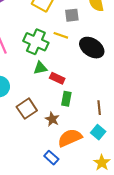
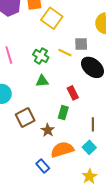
gray square: (72, 15) -> (81, 44), moved
green cross: (36, 42) -> (41, 56), size x0.7
red rectangle: (57, 78) -> (73, 93), moved, turned 32

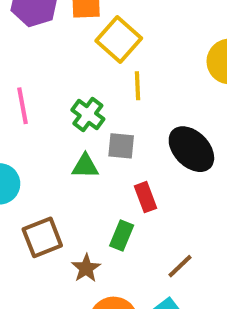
gray square: (81, 44) -> (121, 146), moved
yellow line: (65, 53) -> (137, 86), moved, turned 56
brown line: (93, 124) -> (180, 266), turned 40

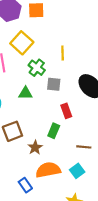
yellow square: (119, 40) -> (22, 43), moved
green triangle: (85, 166) -> (25, 93), moved
brown line: (180, 266) -> (84, 147), turned 48

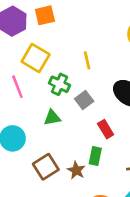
gray square: (54, 84) -> (84, 100), turned -32
brown star: (35, 148) -> (76, 170), moved

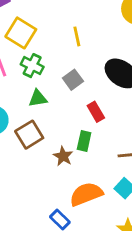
green cross: (59, 84) -> (32, 66), moved
brown square: (46, 167) -> (29, 135), moved

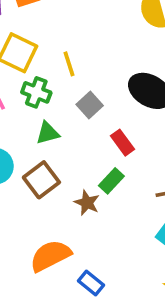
yellow line: (77, 36) -> (69, 64), moved
green rectangle: (84, 141) -> (111, 181), turned 36
orange semicircle: (86, 194) -> (50, 256), moved

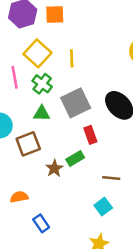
yellow line: (69, 64) -> (72, 58), moved
gray square: (90, 105) -> (76, 103), size x1.6
orange semicircle: (50, 256) -> (19, 197), size x0.6

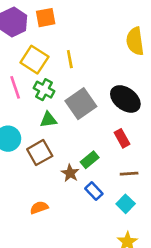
red rectangle: (90, 135) -> (122, 138), moved
blue rectangle: (41, 223) -> (94, 191), moved

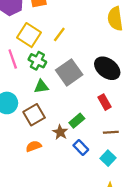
yellow line: (70, 59) -> (59, 34), turned 48
orange semicircle: (39, 208) -> (34, 146), moved

